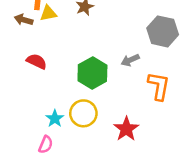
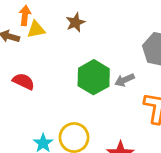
green hexagon: (92, 73) -> (94, 77), moved

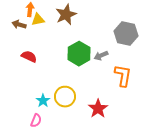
brown star: (75, 22) -> (66, 15), size x1.5

